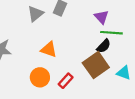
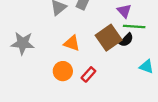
brown square: (96, 65) -> (109, 38), moved

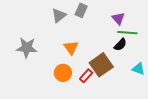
brown square: (109, 38) -> (101, 65), moved
orange triangle: (72, 43) -> (71, 48), turned 35

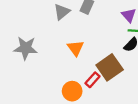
orange circle: (63, 73) -> (72, 91), moved

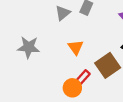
red rectangle: (93, 80) -> (83, 77), moved

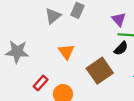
red rectangle: (83, 77) -> (41, 83), moved

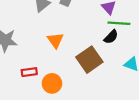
red rectangle: (41, 83) -> (29, 72), turned 40

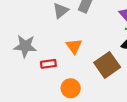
red rectangle: (29, 72) -> (48, 64), moved

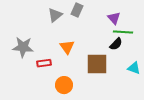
brown square: (107, 65) -> (97, 64), turned 35

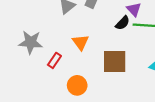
black semicircle: (116, 44) -> (123, 23), moved
red rectangle: (44, 63) -> (54, 60), turned -48

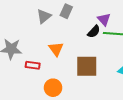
red rectangle: (54, 60) -> (33, 65), turned 64

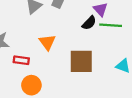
orange circle: (53, 88) -> (31, 85), moved

